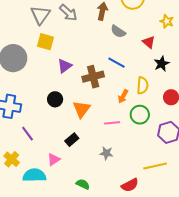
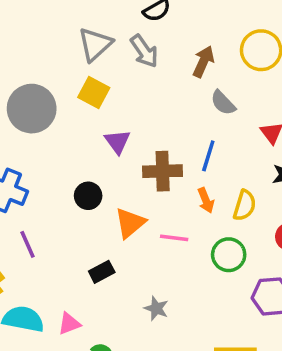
blue line: (116, 63) -> (208, 156), turned 66
purple triangle: (65, 66) -> (117, 142), turned -42
orange arrow: (123, 96) -> (206, 200), moved, turned -64
pink line: (112, 123) -> (174, 238), moved
pink triangle: (54, 159) -> (69, 324), moved

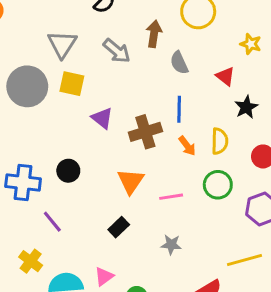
gray arrow: (144, 51) -> (117, 51), moved
gray semicircle: (223, 103) -> (179, 63), turned 35
gray circle: (32, 109) -> (27, 86), moved
black circle: (88, 196) -> (68, 171), moved
pink line: (174, 238) -> (171, 197), moved

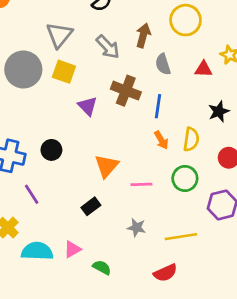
red triangle: (225, 76) -> (203, 69), moved, turned -42
brown cross: (145, 132) -> (126, 91), moved, turned 32
yellow line: (245, 260) -> (181, 237), moved

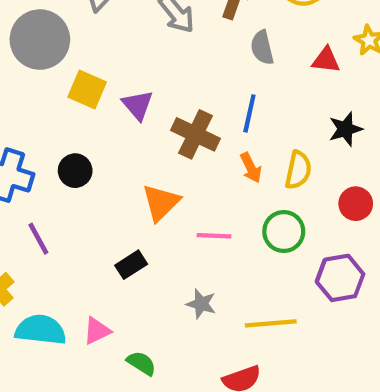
yellow square: (64, 72) -> (87, 89), moved
brown cross: (126, 91) -> (196, 134), moved

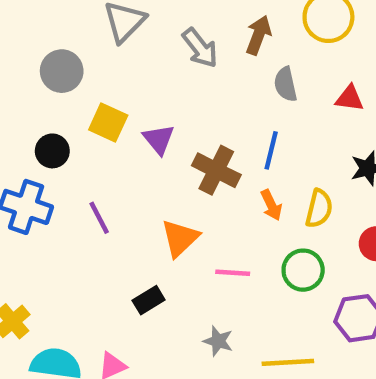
gray circle: (40, 40) -> (62, 71), size x0.7
black circle: (75, 171) -> (52, 151), moved
purple line: (38, 239) -> (99, 218), moved

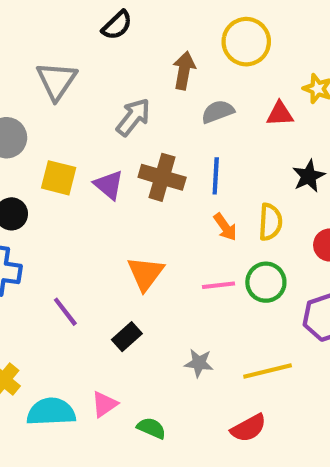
gray arrow: (200, 48) -> (133, 117), moved, turned -93
gray semicircle: (286, 84) -> (218, 112), turned 92
brown cross: (216, 170) -> (162, 177), moved
purple line: (99, 218) -> (65, 312), moved
pink line: (233, 273) -> (219, 285), moved

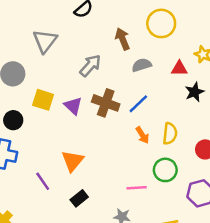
brown arrow: (184, 70) -> (123, 39), turned -35
blue line: (216, 176) -> (138, 104), turned 40
black star: (309, 176) -> (194, 92), moved
orange triangle: (145, 273) -> (73, 161), moved
pink line: (219, 285) -> (137, 188), moved

